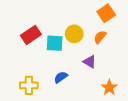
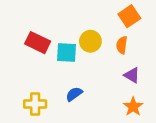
red rectangle: (31, 35) -> (38, 43), turned 60
orange semicircle: (100, 37) -> (122, 45), turned -32
purple triangle: (90, 62) -> (132, 75), moved

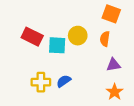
orange square: (129, 16) -> (111, 14), turned -36
purple triangle: (132, 75) -> (113, 65), turned -40
yellow cross: (35, 104) -> (41, 82), moved

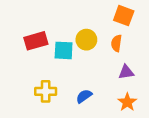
red rectangle: (32, 37) -> (36, 41), turned -42
blue semicircle: (64, 81) -> (84, 96), moved

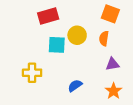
red rectangle: (36, 41) -> (48, 16), moved
yellow cross: (46, 91) -> (32, 73), moved

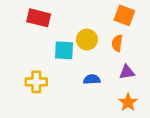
red rectangle: (48, 16) -> (39, 18), moved, turned 30
blue semicircle: (75, 86) -> (92, 79), moved, turned 32

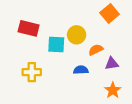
orange square: (124, 15) -> (110, 14), turned 30
red rectangle: (39, 18) -> (29, 28), moved
orange semicircle: (117, 43) -> (96, 50), moved, turned 56

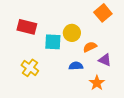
purple triangle: (112, 64) -> (105, 60), turned 32
yellow cross: (32, 72) -> (30, 68), turned 36
orange star: (113, 90) -> (97, 83), moved

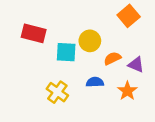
purple triangle: (105, 60) -> (136, 65), moved
yellow cross: (30, 68) -> (57, 92), moved
orange star: (97, 83) -> (127, 91), moved

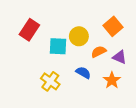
orange square: (129, 16) -> (113, 26), moved
red rectangle: (34, 33) -> (29, 30), turned -70
blue semicircle: (95, 82) -> (83, 73), turned 32

